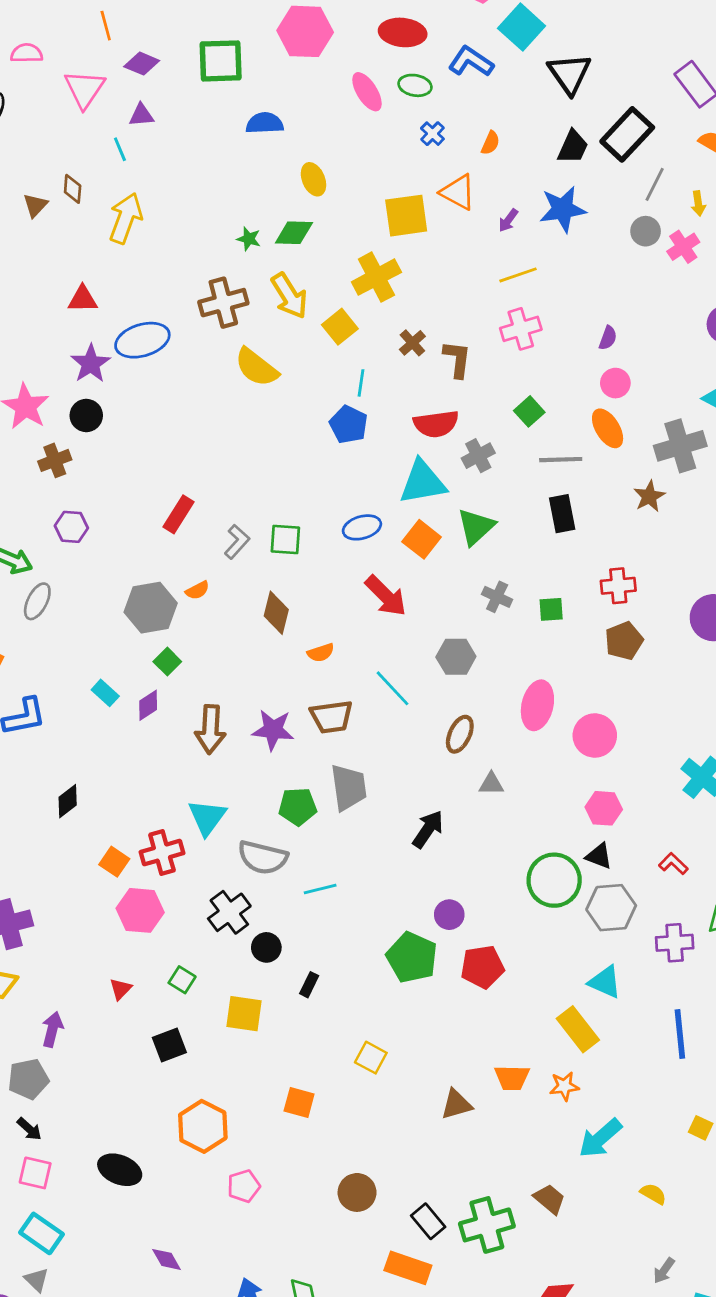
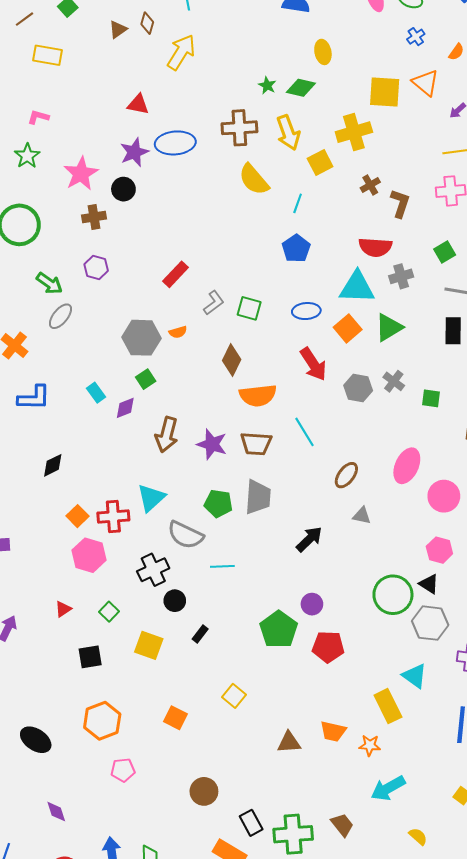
cyan line: (361, 383) -> (298, 203), moved
blue pentagon: (349, 425) -> (296, 248), moved
orange semicircle: (321, 653) -> (258, 395), size x1.8
gray hexagon: (456, 657) -> (358, 388), moved

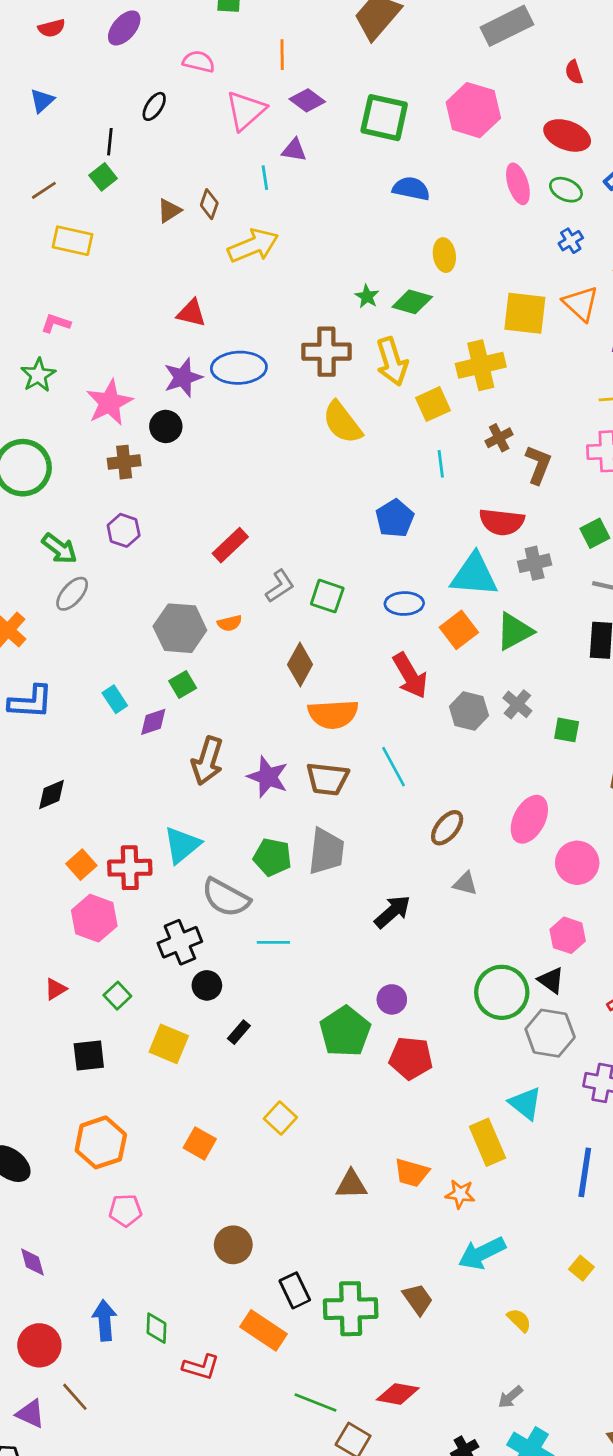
yellow arrow: (181, 52) -> (253, 246), turned 33
cyan line: (298, 203) -> (441, 464), moved, turned -30

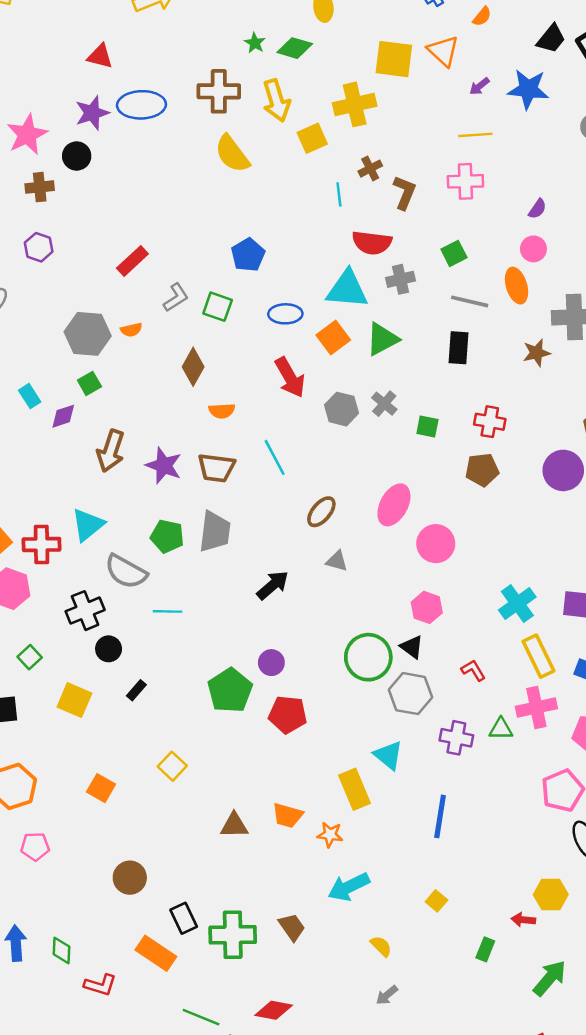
cyan line: (441, 464) -> (339, 194), moved
blue pentagon: (395, 518) -> (248, 255), moved
orange semicircle: (333, 714) -> (222, 411), size x0.6
gray arrow: (510, 1397) -> (387, 995), moved

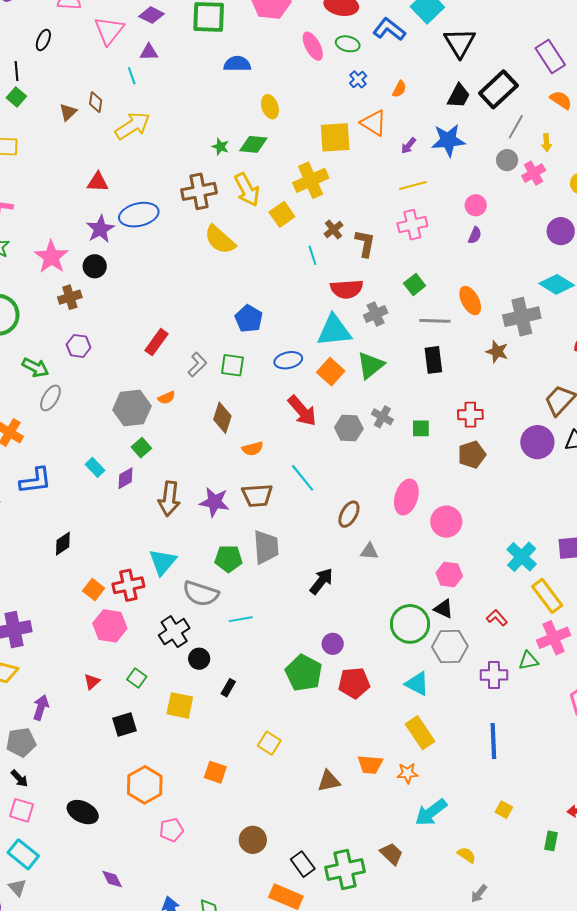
pink circle: (533, 249) -> (476, 205), moved
brown star: (537, 353) -> (497, 352), turned -30
cyan triangle: (388, 755) -> (417, 684), moved

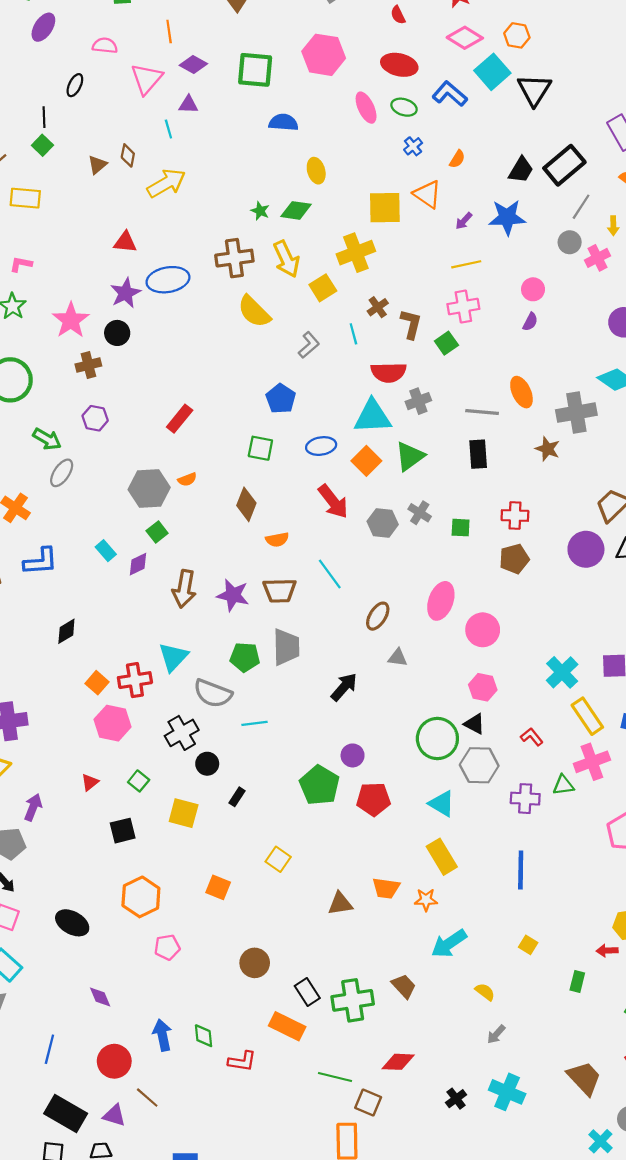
black triangle: (460, 43) -> (534, 90), moved
green square: (415, 285) -> (446, 343), moved
gray L-shape: (197, 365) -> (309, 345), moved

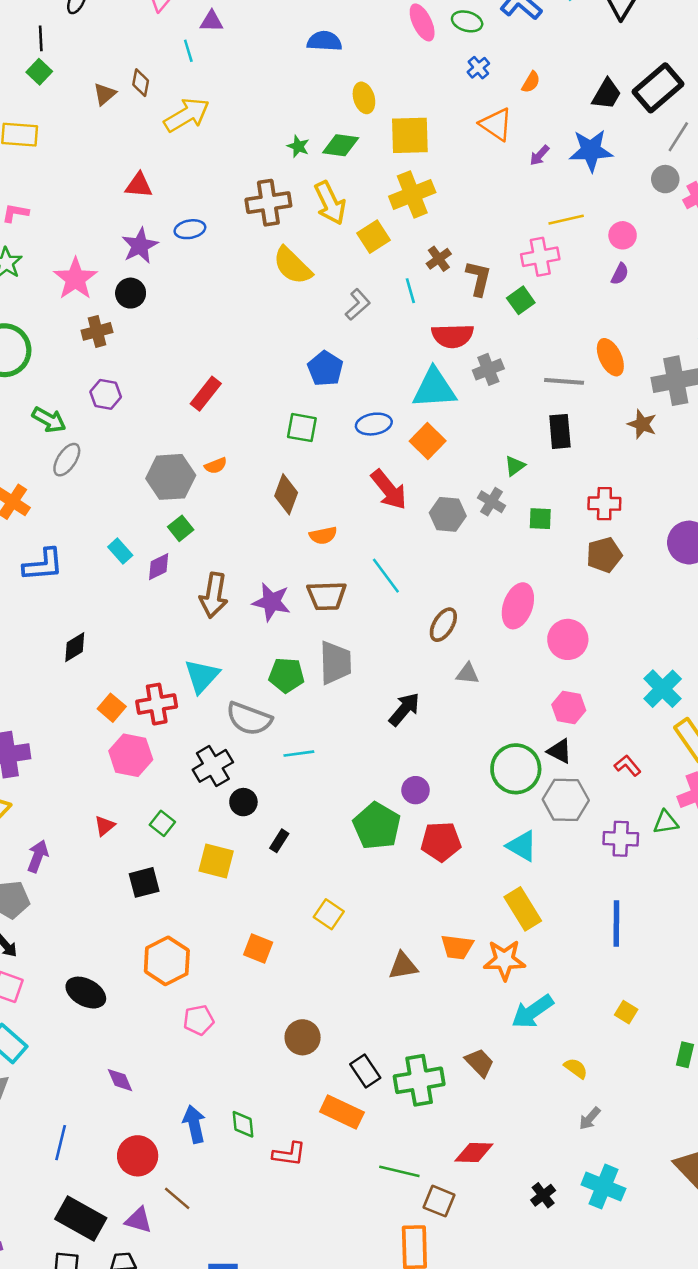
yellow square: (385, 208) -> (410, 135), moved
yellow line: (466, 264) -> (566, 220), moved
blue ellipse: (168, 280) -> (190, 229), size x0.6
green triangle: (410, 456) -> (515, 466), moved, size x0.6
orange star: (426, 900) -> (504, 960), size x1.5

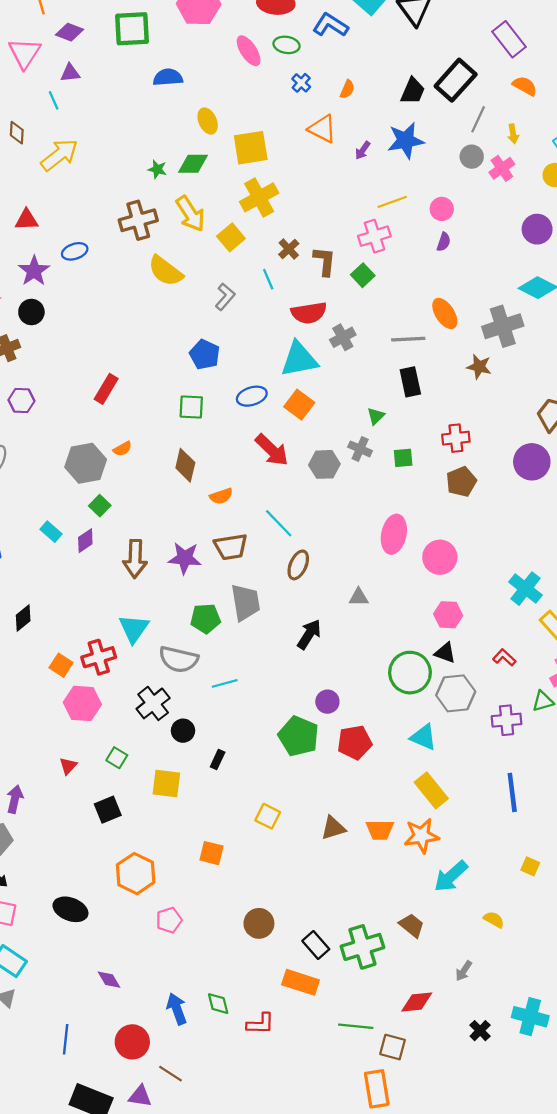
brown ellipse: (443, 625) -> (298, 565), moved
brown triangle: (403, 966) -> (333, 828), moved
gray arrow: (590, 1118) -> (464, 971), moved

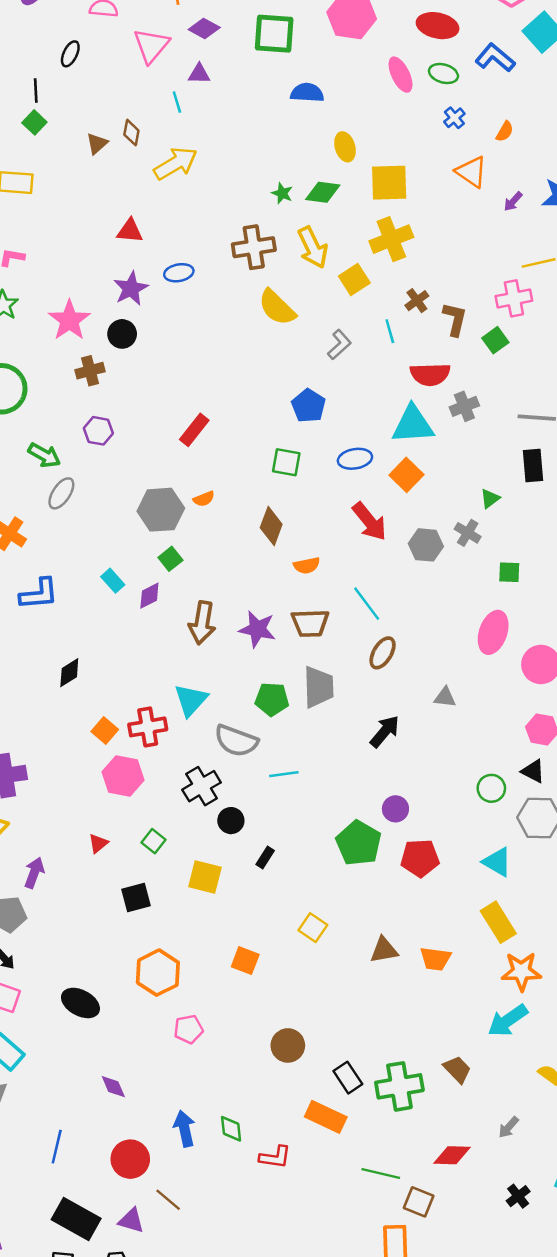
green square: (403, 458) -> (509, 572), moved
green circle: (410, 673) -> (491, 788), size x0.6
orange star: (421, 836) -> (521, 971), moved

